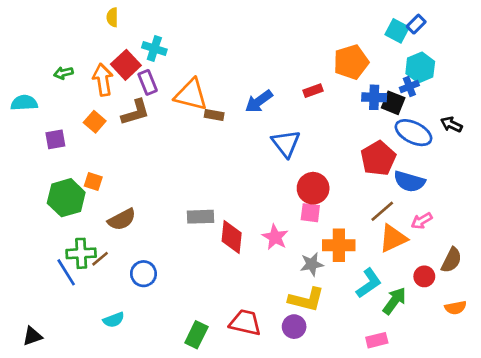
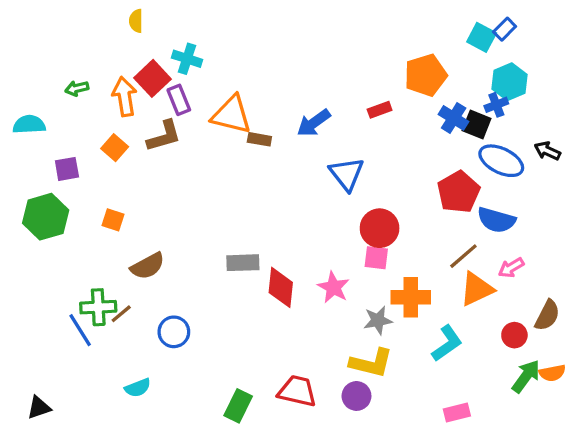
blue cross: (374, 97) -> (454, 118), turned 30
green hexagon: (66, 198) -> (46, 217), moved
green arrow: (394, 301) -> (526, 376), moved

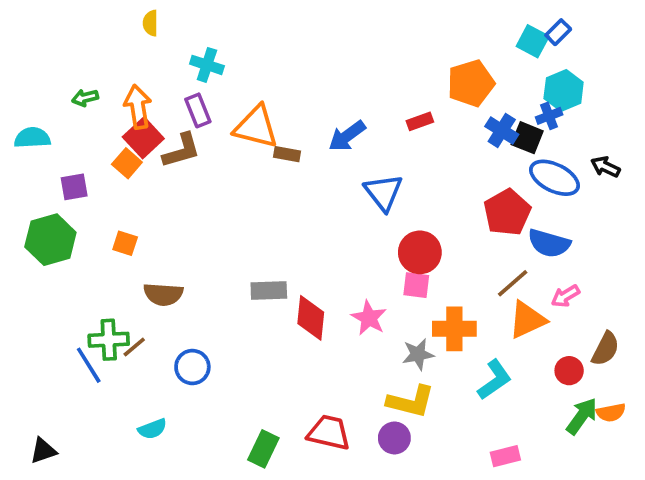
red square: (152, 78) -> (143, 138), moved
brown semicircle: (148, 266) -> (163, 294), turned 32

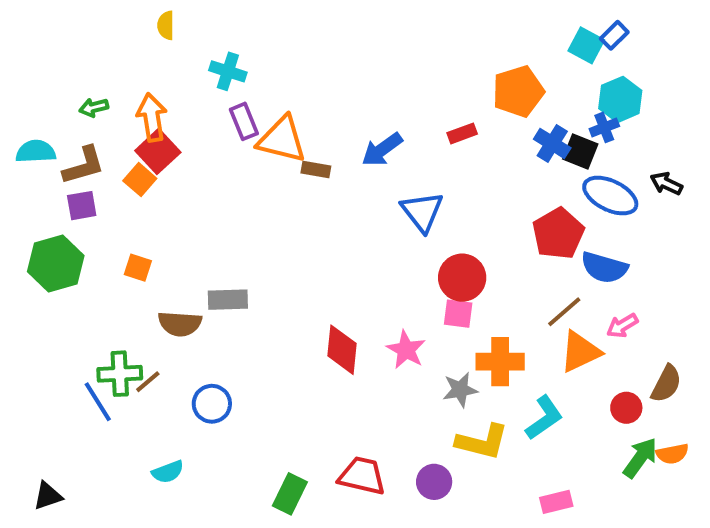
purple rectangle: (198, 110) -> (244, 121), moved
brown L-shape: (181, 150) -> (84, 165), moved
gray rectangle: (269, 291) -> (228, 300), moved
yellow L-shape: (411, 402) -> (482, 442), moved

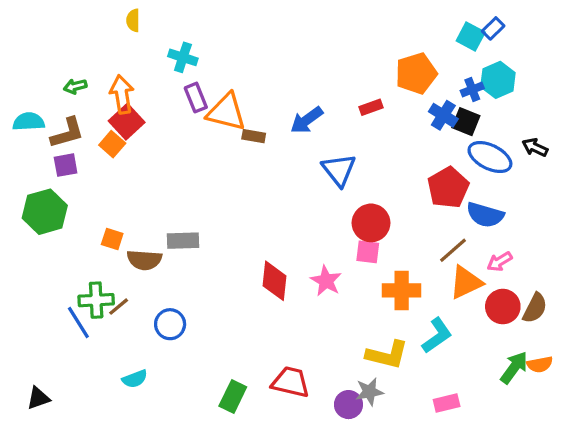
blue cross: (604, 127) -> (472, 90), moved
orange square: (138, 268) -> (112, 239), moved
gray star: (460, 390) -> (369, 392), moved
red circle: (626, 408) -> (503, 307), moved, size x1.4
purple circle: (434, 482) -> (348, 405), moved

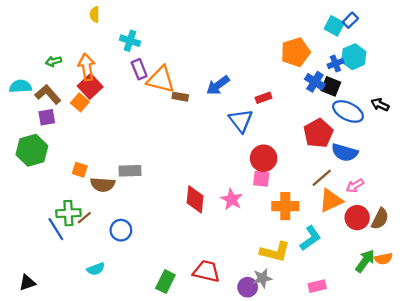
red rectangle: (371, 107) -> (264, 98), moved
brown L-shape: (67, 133) -> (48, 94), turned -115

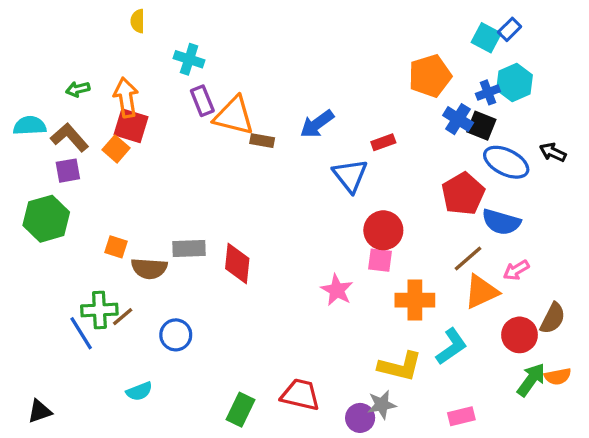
red square: (90, 86) -> (131, 126), turned -30
red diamond: (195, 199) -> (237, 264), moved
red circle: (357, 218) -> (519, 335), moved

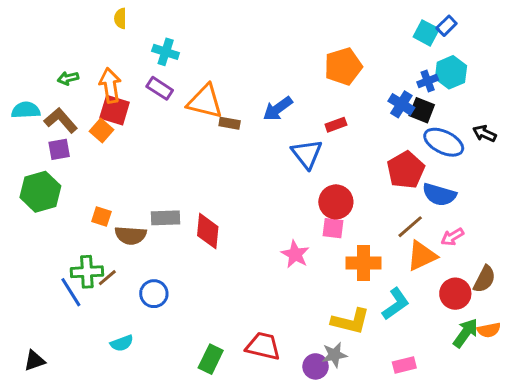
orange pentagon: (430, 76) -> (343, 66), moved
purple rectangle: (202, 101) -> (160, 88), moved, turned -35

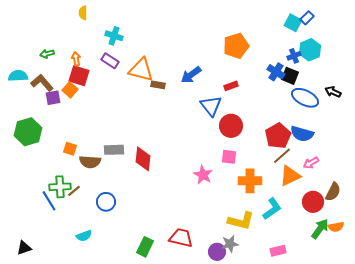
orange arrow: (110, 85) -> (76, 59), size x0.6
purple square: (59, 149) -> (53, 98), moved
red pentagon: (406, 170) -> (278, 136), moved
red circle: (336, 202) -> (231, 126), moved

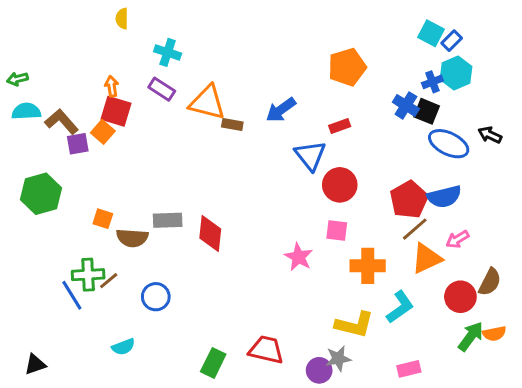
blue rectangle: (307, 18) -> (452, 41), moved
green arrow: (47, 54) -> (17, 79), moved
blue semicircle: (302, 134) -> (444, 197), turned -30

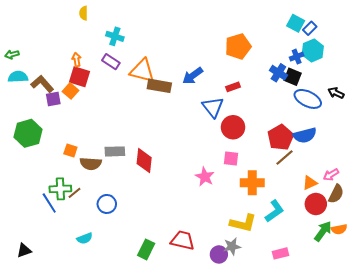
brown rectangle: (232, 125) -> (159, 86), size x1.6
pink arrow: (457, 239) -> (331, 175), moved
orange triangle: (427, 258) -> (310, 183), moved, size x0.7

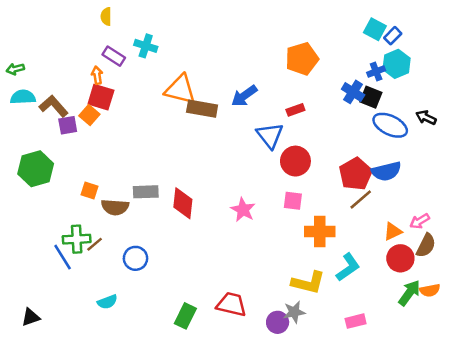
purple rectangle: (111, 62) -> (114, 56), moved
pink star: (205, 177) -> (243, 210), moved

